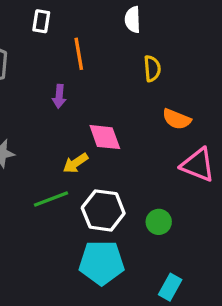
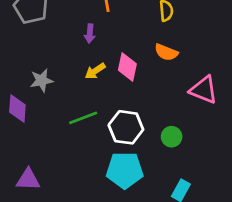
orange semicircle: (177, 119) -> (166, 52), moved
pink diamond: (105, 137) -> (127, 67), turned 32
yellow arrow: (75, 163) -> (95, 71), moved

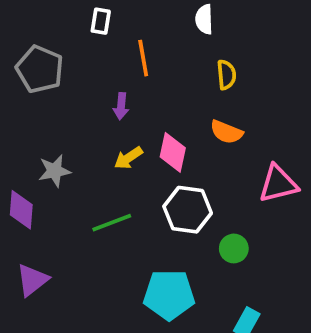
pink triangle: (204, 90) -> (278, 184), turned -36
white hexagon: (126, 127) -> (188, 210), moved
purple triangle: (28, 180) -> (32, 280), moved, turned -40

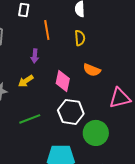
yellow semicircle: (226, 75) -> (80, 38), moved
yellow arrow: (128, 158) -> (26, 81), moved
green circle: (234, 248) -> (96, 133), size x1.6

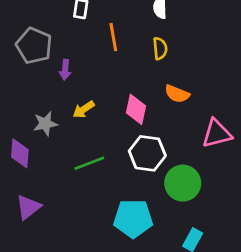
purple arrow: (35, 56) -> (65, 70), moved

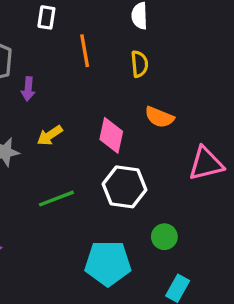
green circle: (183, 183) -> (164, 237), moved, size x0.6

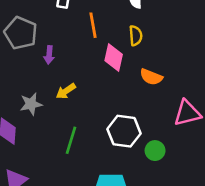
pink diamond: (111, 135) -> (114, 58), moved
green line: (56, 199) -> (71, 140), turned -52
green circle: (164, 237) -> (155, 151), moved

